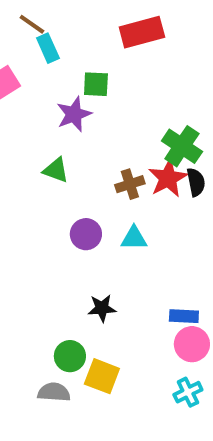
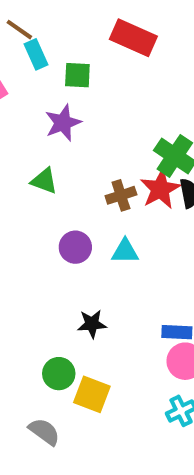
red rectangle: (142, 32) -> (133, 38), turned 39
green square: (96, 84) -> (77, 75), moved
gray semicircle: (54, 392) -> (44, 432), moved, turned 32

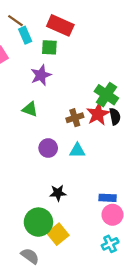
red rectangle: (133, 38) -> (60, 25), moved
green circle: (59, 374) -> (38, 222), size x1.5
yellow square: (92, 394) -> (58, 234), turned 30

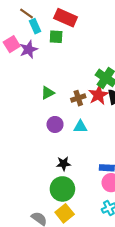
purple star: (41, 75) -> (29, 49), moved
green triangle: (30, 109) -> (48, 93), moved, turned -48
green circle: (38, 222) -> (62, 189), moved
yellow square: (58, 234) -> (65, 213), moved

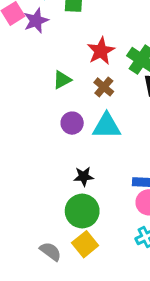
red star: (98, 95) -> (101, 51), moved
brown cross: (78, 98) -> (104, 87), turned -32
cyan triangle: (80, 127) -> (107, 126), size x1.5

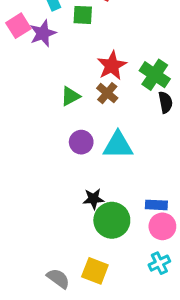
brown cross: (104, 87) -> (107, 93), moved
green circle: (82, 211) -> (112, 220), moved
yellow square: (85, 244) -> (95, 271), turned -30

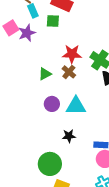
red star: (112, 66) -> (72, 54), turned 30
black star: (93, 199) -> (69, 136), moved
green circle: (112, 220) -> (50, 164), moved

